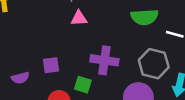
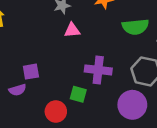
purple square: (51, 65) -> (31, 72), moved

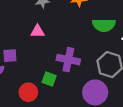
pink triangle: (72, 30) -> (38, 31), moved

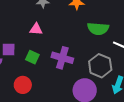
green square: (49, 79) -> (32, 57), moved

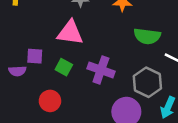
pink triangle: (36, 29) -> (70, 33), size x1.6

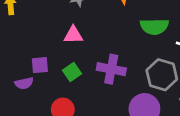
pink triangle: (70, 33) -> (73, 35), size x0.7
green square: (64, 67) -> (72, 72), turned 35

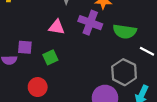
purple cross: (111, 69) -> (90, 23), moved

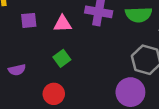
purple square: (25, 47) -> (29, 20), moved

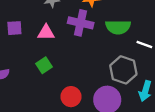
red circle: (54, 94) -> (71, 97), moved

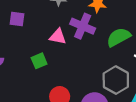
green semicircle: (118, 27) -> (119, 37), turned 140
pink triangle: (46, 33) -> (58, 37), moved

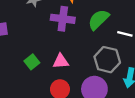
pink triangle: (58, 37) -> (61, 61), moved

